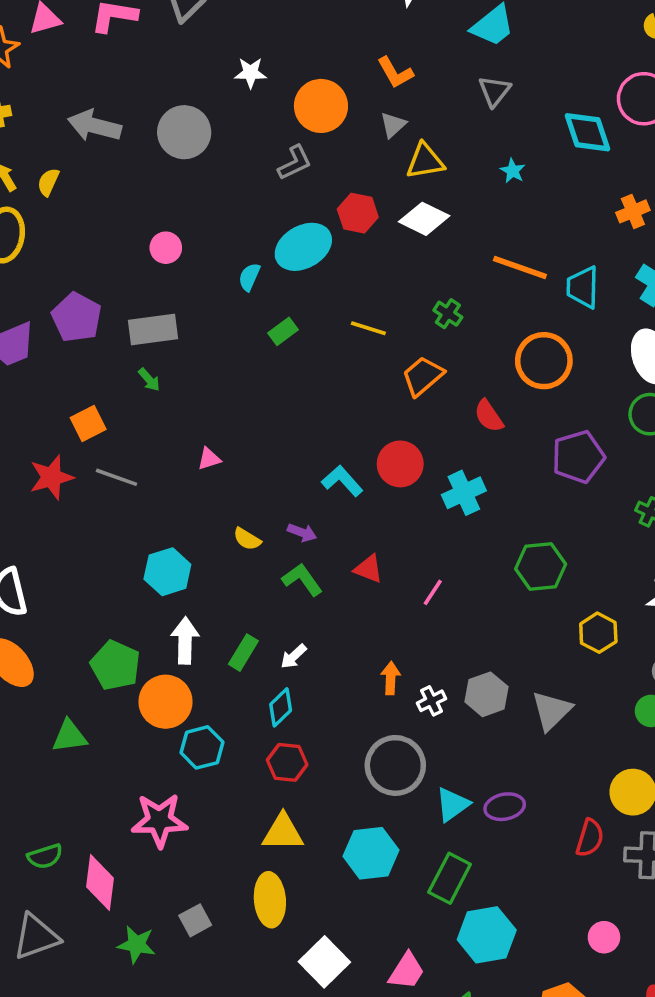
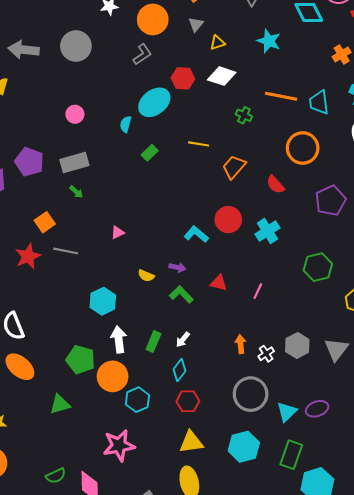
yellow triangle: (425, 161) -> (217, 43), size x0.7
cyan star: (513, 171) -> (269, 41), size x1.6
green cross: (448, 314) -> (244, 115), moved

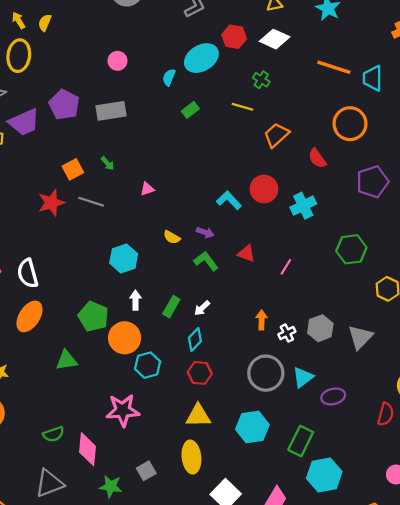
green cross: (244, 115) -> (261, 80), moved
green arrow: (76, 192) -> (108, 163), moved
white arrow: (119, 339) -> (135, 300), size x0.7
orange ellipse: (20, 367) -> (29, 316), turned 76
cyan triangle: (287, 412) -> (303, 377), moved

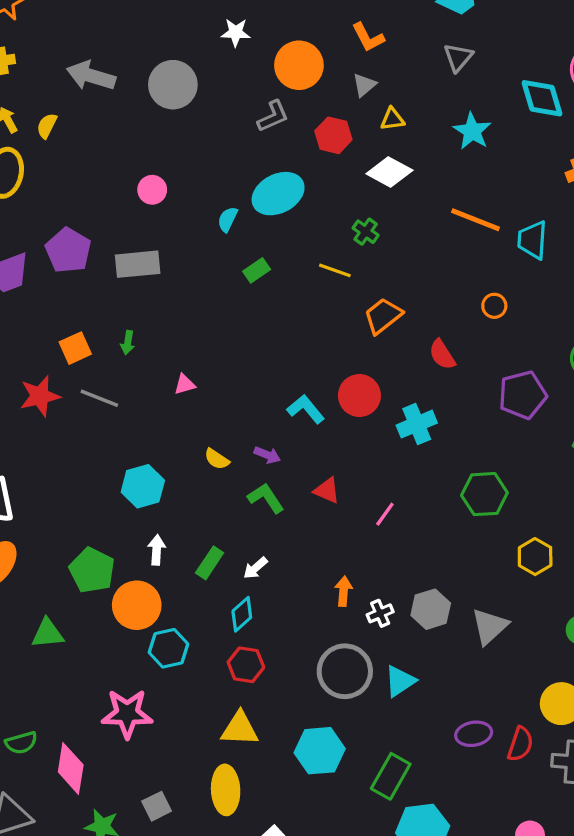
red hexagon: (234, 37) -> (333, 135), moved
orange circle: (350, 124) -> (494, 306), size x0.5
green arrow: (108, 163) -> (128, 343), turned 48
purple ellipse: (333, 396) -> (474, 734), moved

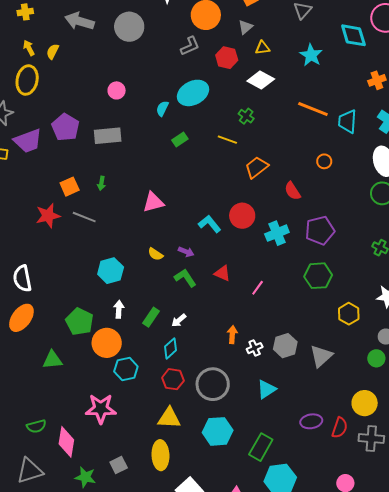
pink triangle: (185, 384) -> (153, 202), moved, size x1.6
purple pentagon: (523, 395) -> (320, 230), moved
gray circle: (345, 671) -> (213, 384), moved

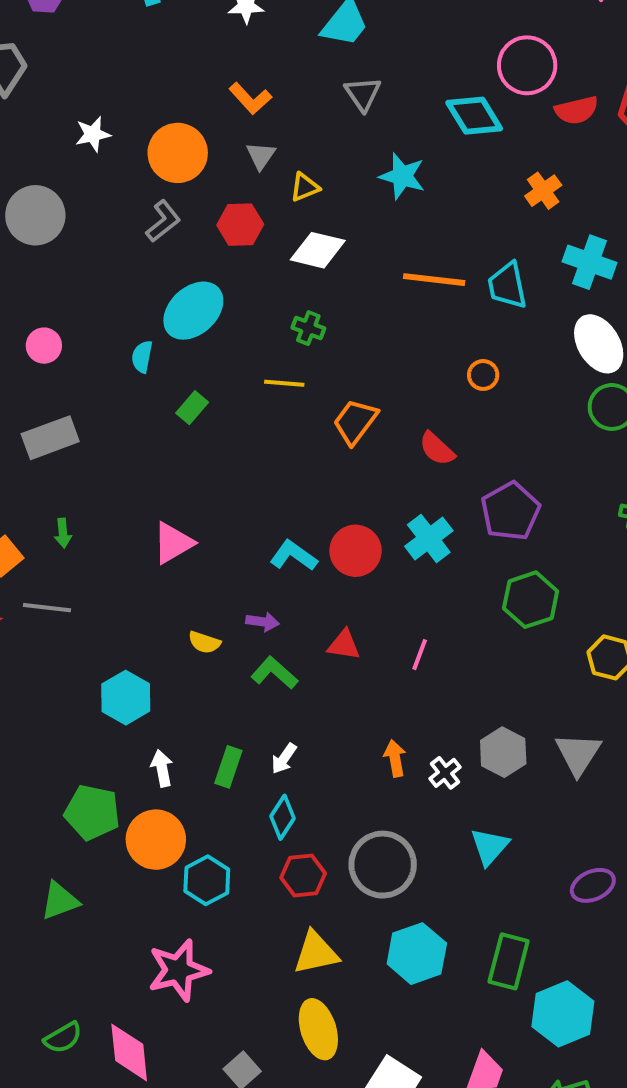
red circle: (242, 216) -> (356, 551), moved

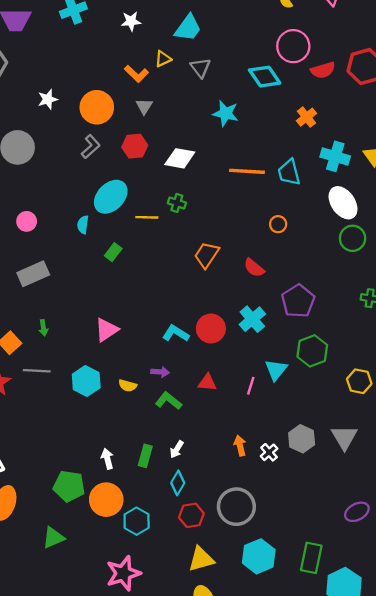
yellow triangle: (305, 187) -> (163, 59), moved
yellow line: (284, 383) -> (147, 217), moved
cyan hexagon: (126, 698) -> (86, 381), moved
cyan triangle: (490, 847) -> (276, 370), moved

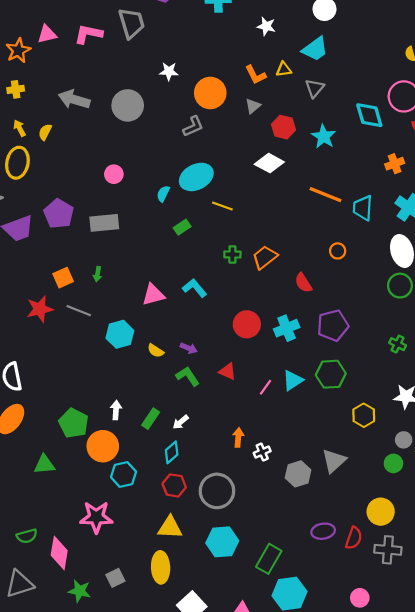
red hexagon: (135, 146) -> (284, 127), moved
green cross: (177, 203) -> (232, 254), moved, turned -35
cyan L-shape: (176, 333) -> (195, 288), moved
gray hexagon: (302, 439) -> (298, 474), moved

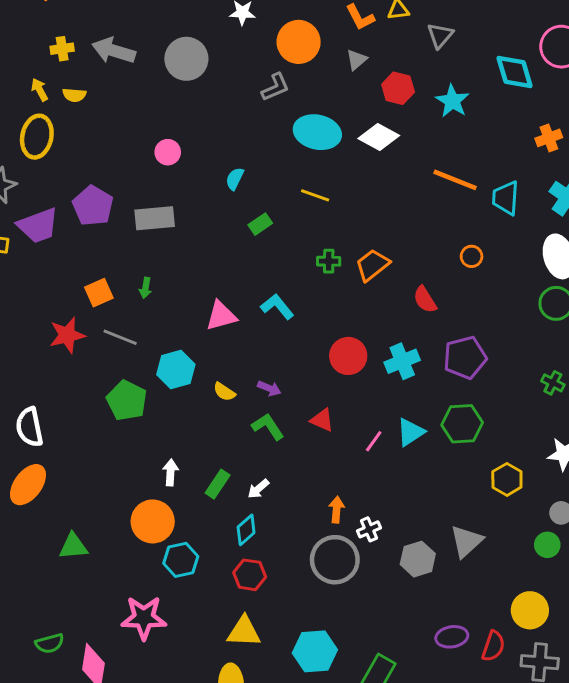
yellow cross: (16, 89) -> (62, 49), moved
yellow semicircle: (45, 132) -> (74, 95), turned -112
cyan ellipse: (196, 177) -> (317, 132), moved, turned 40
green pentagon: (74, 423) -> (127, 401), moved
gray circle: (217, 491) -> (335, 560), moved

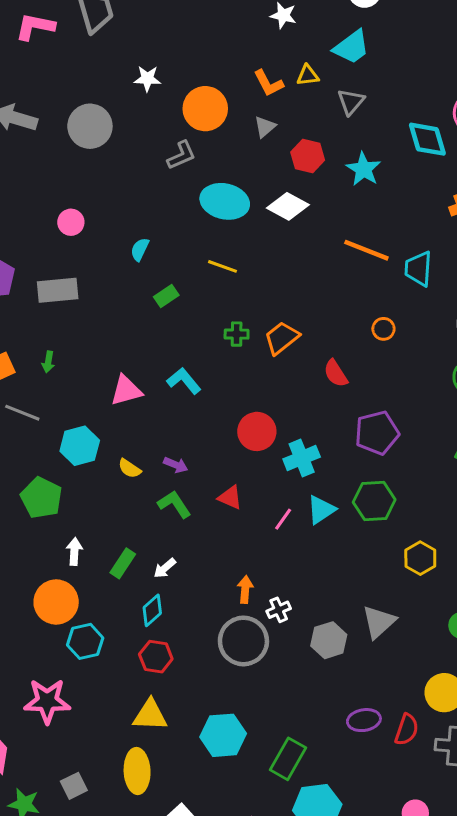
cyan cross: (402, 361) -> (302, 458), moved
green pentagon: (127, 401) -> (41, 498), moved

